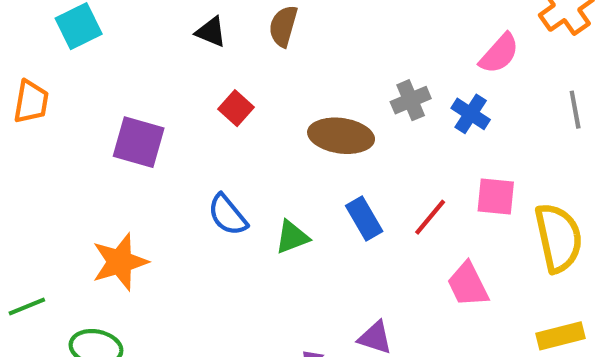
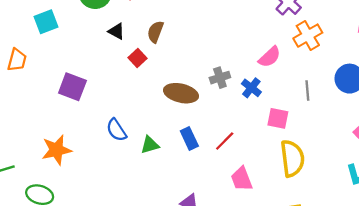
red square: (236, 108) -> (138, 58), moved
pink square: (496, 196) -> (278, 118), moved

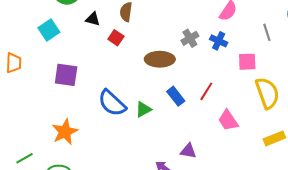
cyan square: (46, 22) -> (49, 30), moved
blue semicircle: (116, 130) -> (112, 103), size x1.4

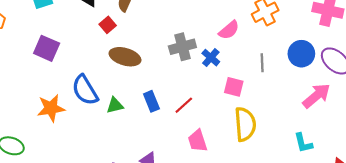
gray cross: (190, 38) -> (182, 47), size x1.4
brown ellipse: (160, 59) -> (125, 57), moved
orange star: (65, 132) -> (51, 108), moved

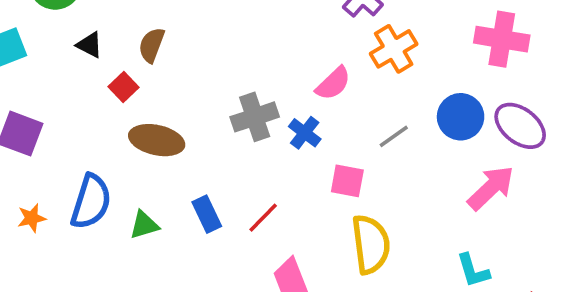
gray line: (262, 63) -> (394, 136), turned 60
blue semicircle: (85, 90) -> (91, 202), turned -128
orange star: (51, 108) -> (32, 218), moved, size x0.6

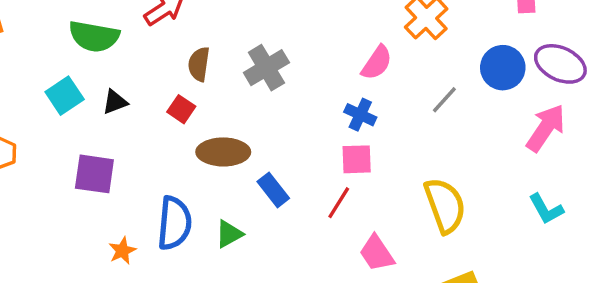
black triangle: (90, 45) -> (115, 102), moved, turned -36
gray cross: (255, 117) -> (266, 68), moved
pink square: (347, 181) -> (357, 159), moved
blue rectangle: (207, 214) -> (273, 190), moved

